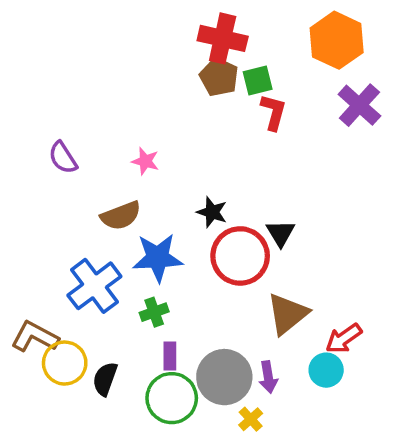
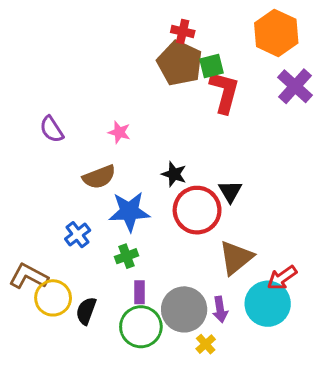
red cross: (223, 38) -> (183, 31), size x0.6
brown pentagon: (219, 77) -> (180, 63), size x1.4
red L-shape: (273, 112) -> (224, 92), size x1.4
blue cross: (94, 286) -> (78, 235), size x0.6
cyan circle: (326, 370) -> (268, 304), size x1.6

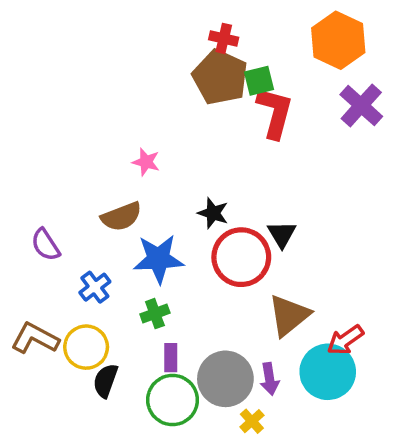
purple semicircle: (52, 129) -> (46, 245), moved
yellow circle: (53, 298) -> (86, 347), moved

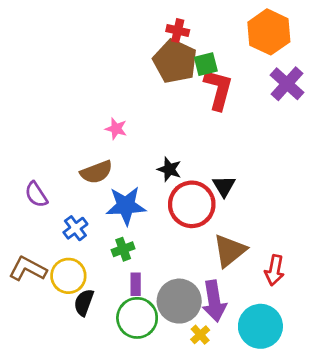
red arrow: (345, 340) -> (274, 270), turned -44
cyan circle: (328, 372) -> (260, 326), moved
purple arrow: (270, 379) -> (214, 301), size x1.6

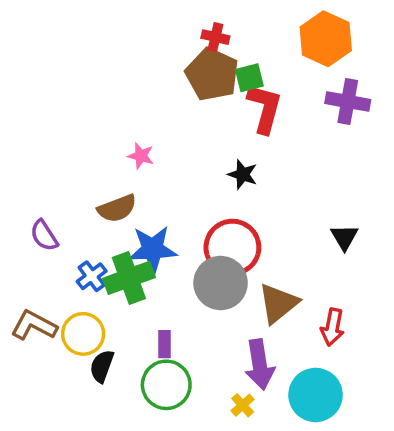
purple cross: (287, 84) -> (348, 102), turned -32
black star: (169, 169) -> (243, 174), moved
black triangle: (224, 186) -> (344, 237), moved
green cross: (123, 249) -> (129, 278), moved, size x1.8
gray circle: (179, 301) -> (221, 283), moved

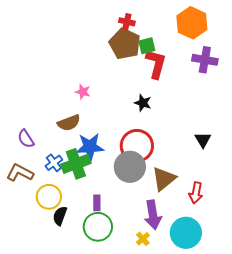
brown L-shape: (34, 325) -> (20, 173), moved

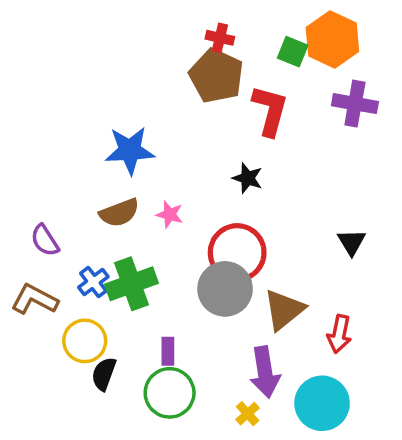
green square: (147, 46) -> (293, 52), moved, turned 36
pink star: (83, 92) -> (170, 214), moved
blue star: (90, 147) -> (130, 150), moved

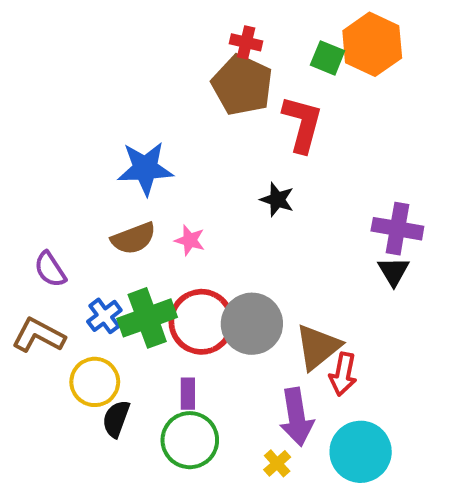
purple cross: (355, 104) -> (397, 229), moved
red circle: (237, 253) -> (201, 322), moved
red arrow: (339, 334) -> (343, 374), moved

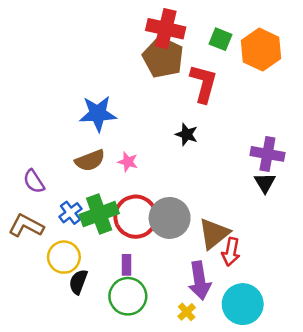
red cross: (246, 42) -> (166, 29), size x1.8
orange hexagon: (372, 44) -> (261, 50), moved

